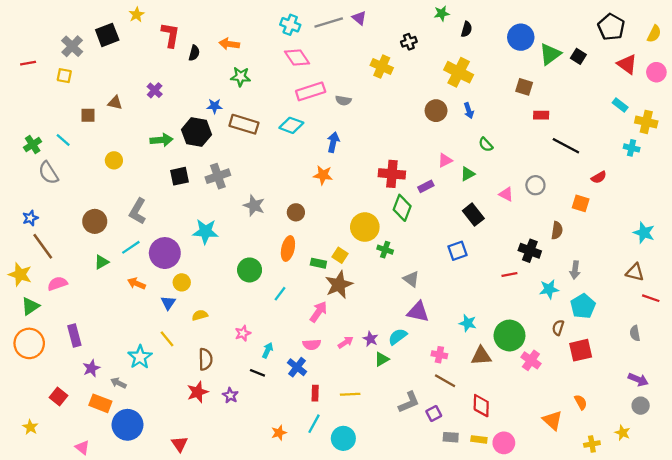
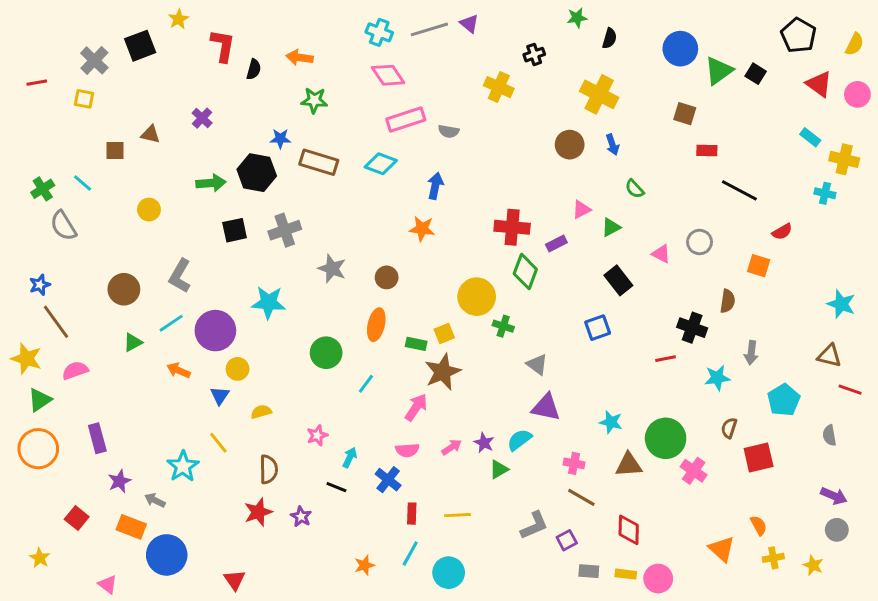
yellow square: (340, 255) -> (444, 334), turned 35
cyan pentagon: (583, 306) -> (784, 400), moved
yellow cross: (592, 444) -> (773, 558), moved

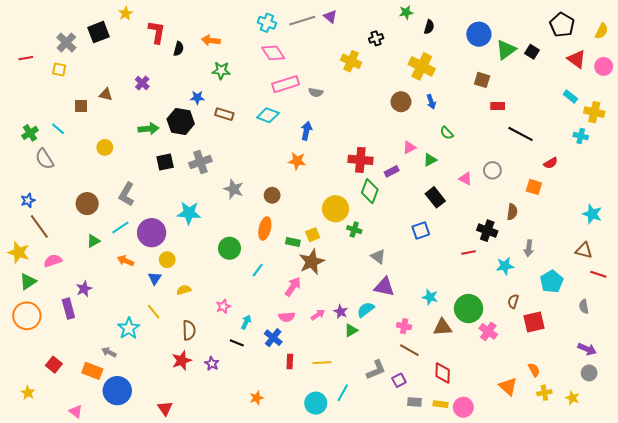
brown rectangle: (319, 162) -> (224, 114), size x0.7
purple star: (119, 481) -> (84, 289), moved
cyan line: (410, 553) -> (343, 393), moved

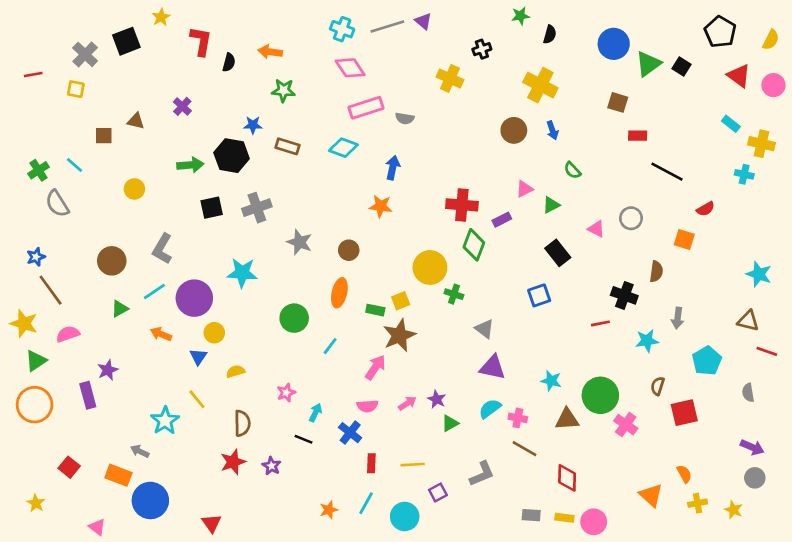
cyan semicircle: (366, 310) -> (490, 409), moved
purple square: (399, 380) -> (438, 493), moved
cyan line: (343, 393) -> (366, 503), moved

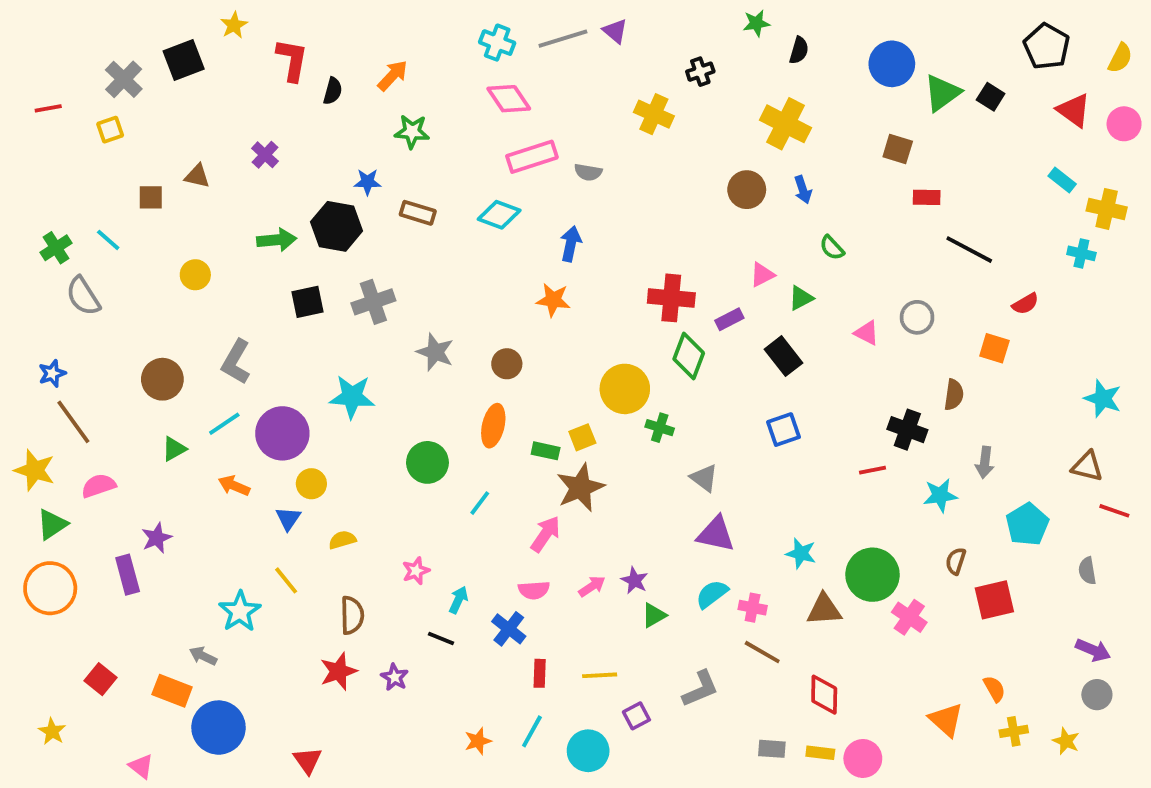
orange arrow: (270, 52) -> (393, 75), turned 125
yellow square: (76, 89) -> (110, 130), turned -30
black rectangle: (558, 253) -> (784, 356), moved

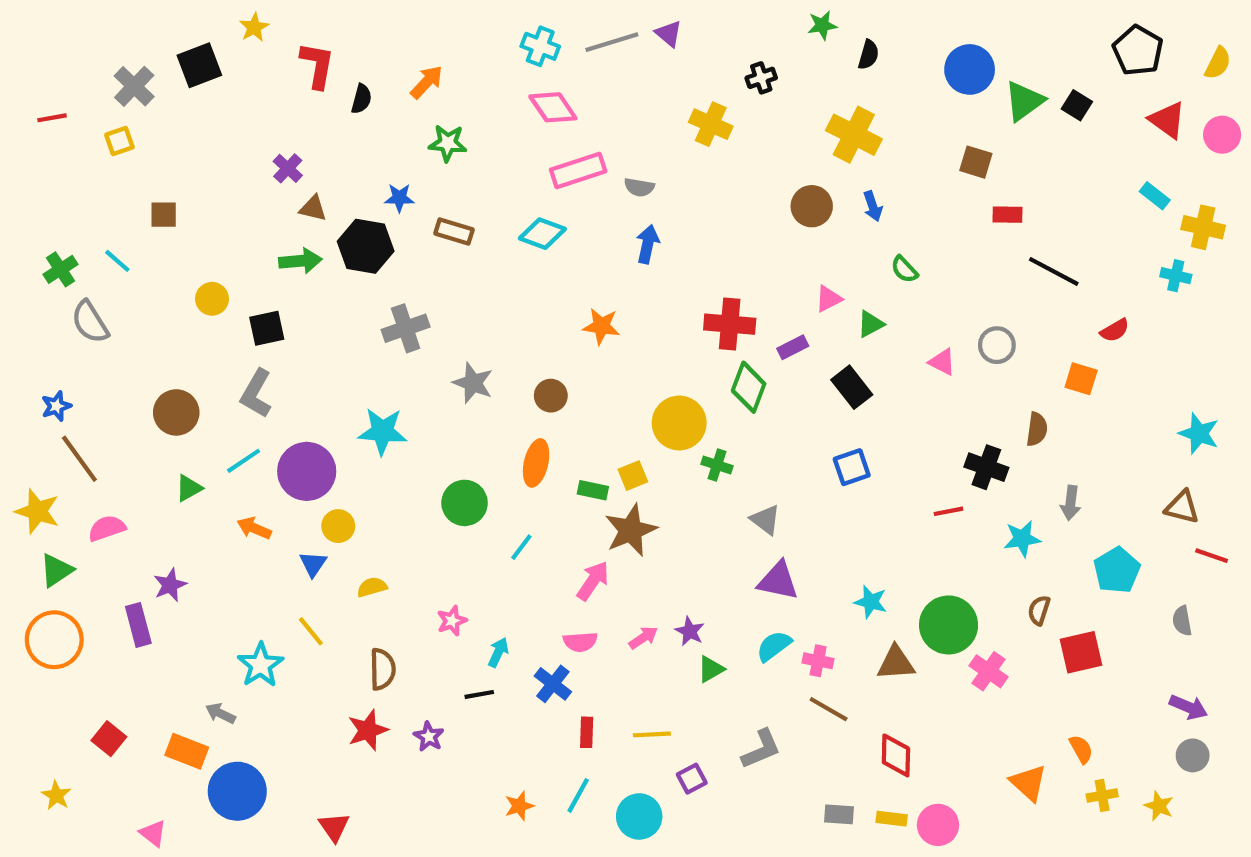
brown triangle: (197, 176) -> (313, 208), moved
blue arrow: (571, 244) -> (648, 244), moved
black square: (308, 302) -> (267, 328), moved
black line: (441, 639) -> (479, 694), turned -32

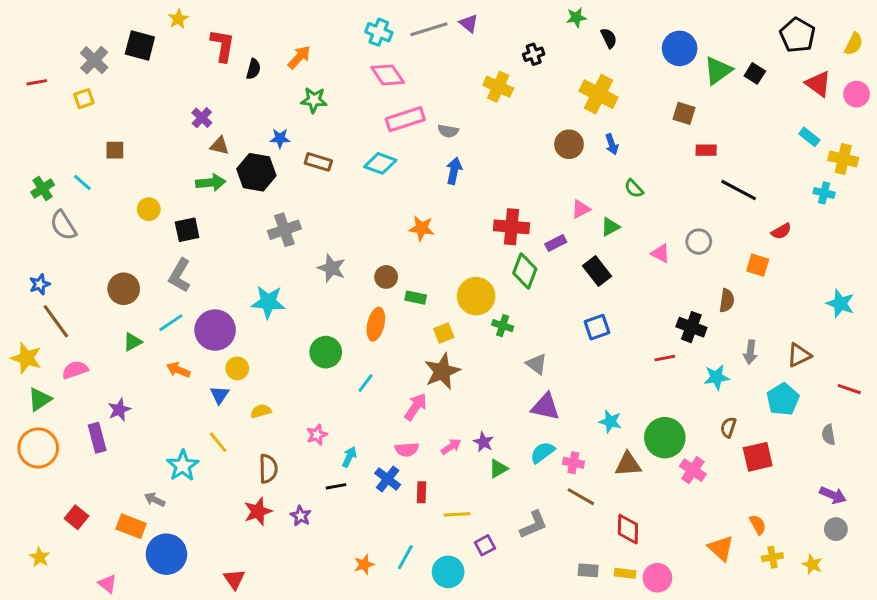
black semicircle: (869, 55) -> (609, 38), turned -42
black square: (199, 65) -> (140, 45), turned 36
green rectangle: (593, 490) -> (416, 298), moved
brown triangle: (1182, 507) -> (799, 355), moved, turned -40
red rectangle: (587, 732) -> (422, 492), moved

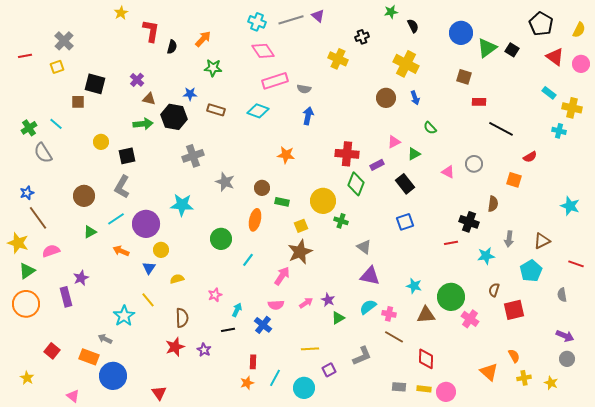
black square: (140, 45) -> (95, 84), moved
red rectangle: (422, 492) -> (253, 362), moved

